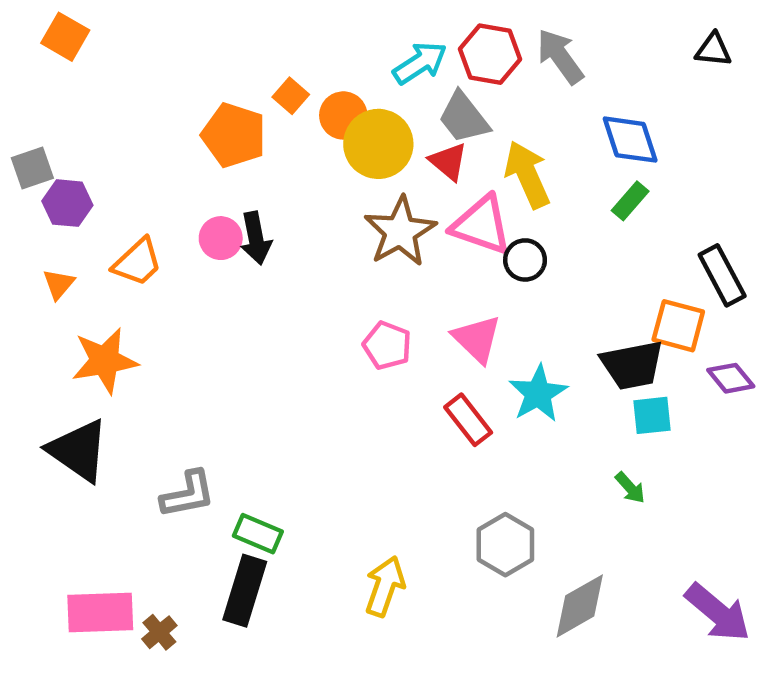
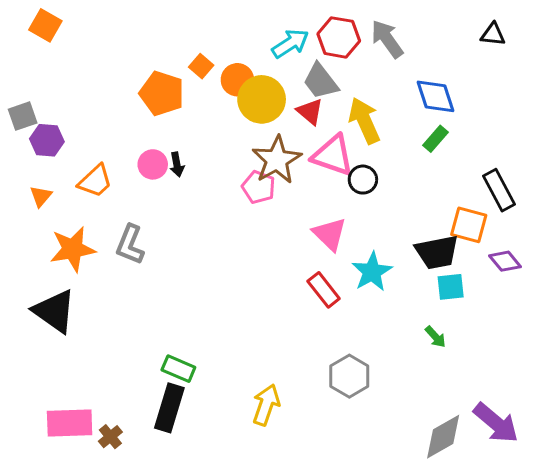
black arrow: (256, 238) -> (177, 164), size x0.7
pink pentagon: (387, 345) -> (259, 187), moved
gray L-shape: (188, 494) -> (130, 245), moved, turned 123
gray diamond: (580, 606) -> (443, 437), moved

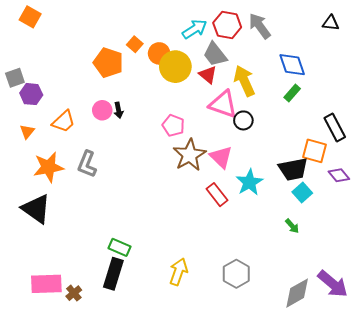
brown star: (277, 160) -> (190, 155), moved
cyan square: (451, 287) -> (302, 193), turned -36
gray hexagon: (349, 376) -> (236, 274), moved

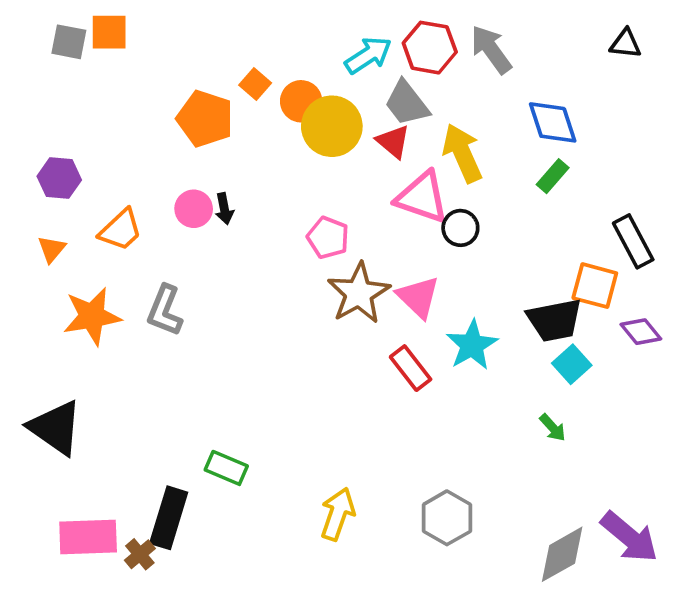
orange square: (30, 17) -> (109, 32), moved, turned -30
gray square: (15, 78) -> (69, 42), moved, turned 30
black triangle: (36, 209) -> (55, 428), moved
black rectangle: (113, 274) -> (169, 518), moved

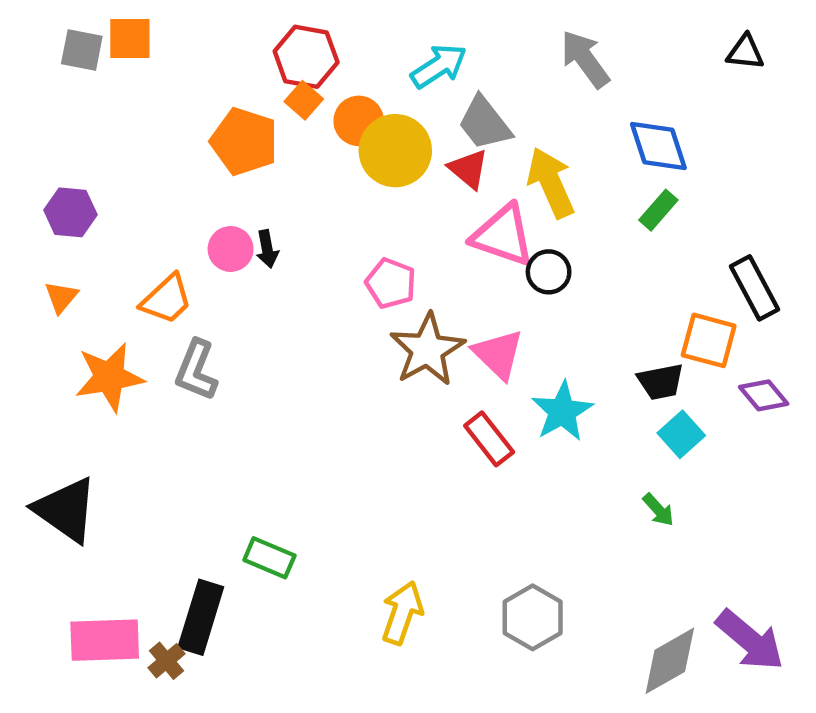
red hexagon: (430, 48) -> (306, 57), moved
orange trapezoid: (121, 230) -> (166, 299), moved
black trapezoid: (554, 320) -> (661, 382), size x0.7

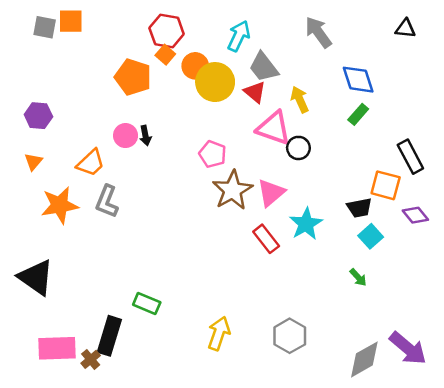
cyan arrow: (439, 66) -> (239, 36), turned -32
yellow arrow: (551, 183) -> (300, 99), size x0.7
pink triangle: (498, 354) -> (271, 193), turned 36

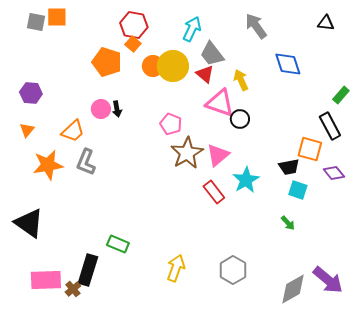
orange circle: (195, 66) -> (153, 66), moved
green rectangle: (358, 114) -> (341, 95), moved
cyan square: (371, 236) -> (298, 190), turned -30

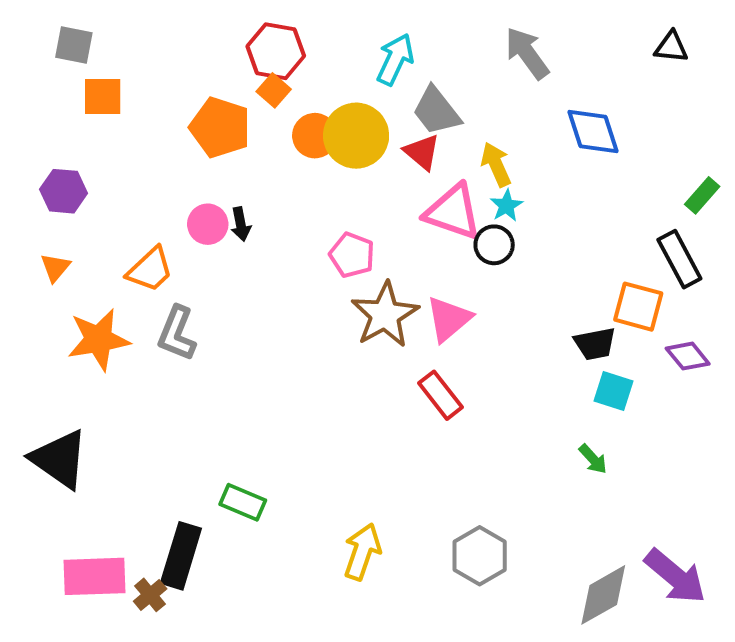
orange square: (57, 17) -> (103, 96), moved
cyan star: (246, 180) -> (506, 206), moved, size x0.6

